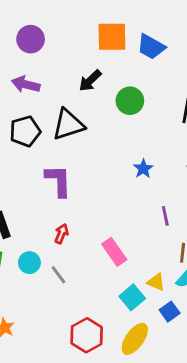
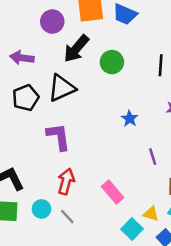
purple circle: (31, 39) -> (52, 22), moved
black arrow: (90, 81) -> (76, 49), size x1.4
red arrow: (62, 234) -> (66, 181), size x1.5

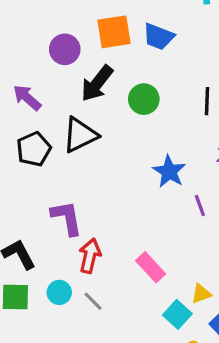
purple arrow: (22, 58) -> (27, 98), turned 35
blue star: (130, 119) -> (169, 171), size x1.5
purple L-shape: (59, 137) -> (67, 218), moved
purple line: (153, 157) -> (200, 206), moved
yellow triangle: (151, 214) -> (201, 294), turned -35

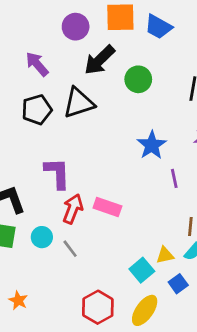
pink rectangle: (151, 267) -> (107, 207), moved, turned -36

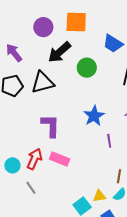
blue trapezoid: (158, 27) -> (113, 44), moved
purple L-shape: (57, 173) -> (51, 126), moved
cyan circle: (42, 237) -> (12, 165), moved

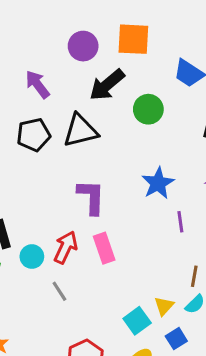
pink rectangle: (60, 159) -> (104, 248), turned 48
yellow triangle: (99, 196) -> (164, 306), turned -40

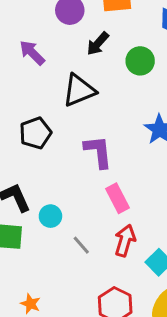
black arrow: (107, 85) -> (98, 44), size x0.7
black pentagon: (34, 135) -> (35, 133), moved
red arrow: (66, 247) -> (125, 241), moved

